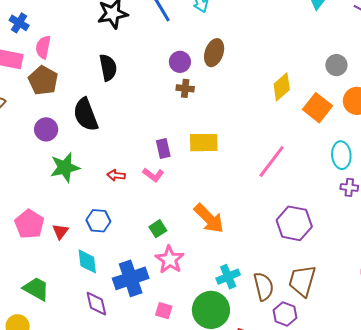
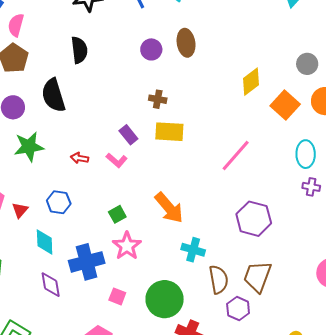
brown ellipse: (214, 53) -> (186, 43), turned -32
brown cross: (185, 88) -> (158, 99), moved
purple rectangle: (163, 148) -> (128, 135), turned -30
cyan cross: (228, 277) -> (193, 250), moved, turned 35

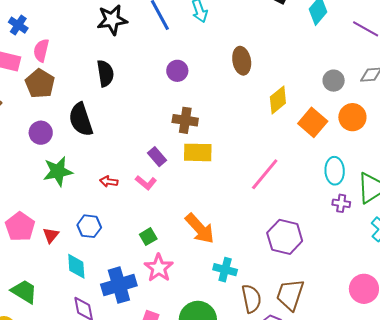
brown ellipse: (186, 43) -> (242, 61), moved
brown cross: (158, 99) -> (185, 120), size x1.4

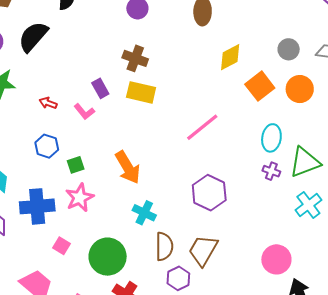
black semicircle: (81, 119) -> (33, 37), turned 48
blue hexagon: (89, 226) -> (47, 146), moved

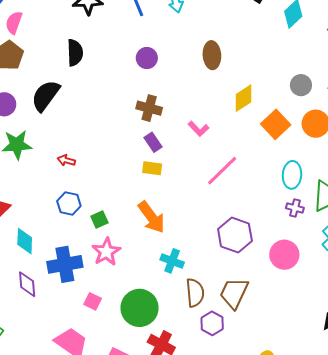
purple rectangle: (100, 88) -> (153, 142), moved
yellow rectangle: (141, 92) -> (152, 168), moved, size x0.7
pink L-shape: (84, 112) -> (198, 129), moved
pink circle: (276, 259) -> (284, 255), moved

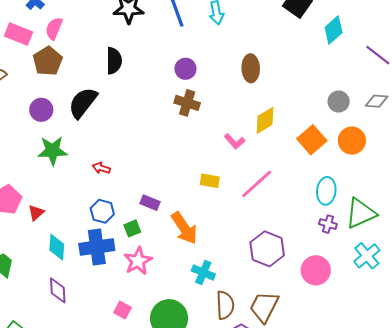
yellow diamond: (244, 98) -> (265, 120), moved
brown cross: (149, 108) -> (187, 103), moved
purple rectangle: (153, 142) -> (150, 203), moved, turned -36
yellow rectangle: (152, 168) -> (210, 181), moved
blue cross: (65, 264) -> (97, 247), moved

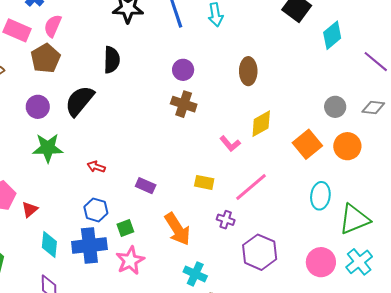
purple rectangle: (150, 203) -> (146, 186), moved
purple cross: (328, 224) -> (226, 220), moved
pink circle: (316, 270) -> (321, 262), moved

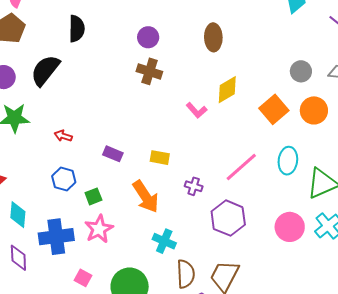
yellow rectangle: (204, 182) -> (160, 158), moved
pink line: (251, 187) -> (241, 167), moved
blue cross: (89, 246) -> (56, 237), moved

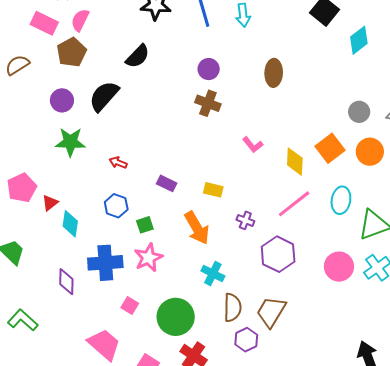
black semicircle: (77, 29) -> (138, 56), turned 40
yellow diamond: (227, 90) -> (295, 162), moved, turned -60
cyan diamond: (18, 215) -> (70, 224), moved

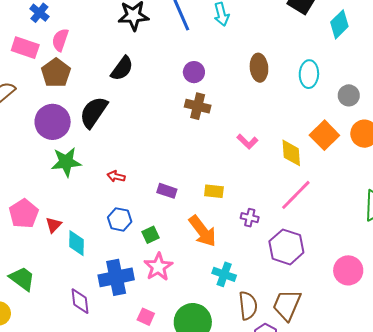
purple circle: (62, 100) -> (53, 122), size x1.5
cyan ellipse: (341, 200) -> (309, 74), moved
pink circle: (339, 267) -> (348, 270), moved

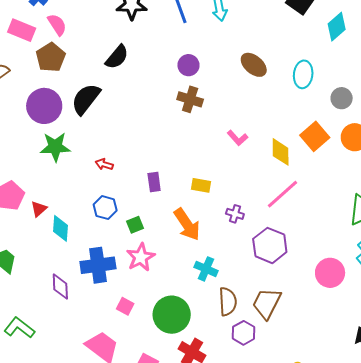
pink semicircle: (60, 40) -> (57, 25), turned 125
brown ellipse: (259, 68) -> (254, 65), turned -48
purple rectangle: (167, 191) -> (154, 182), turned 60

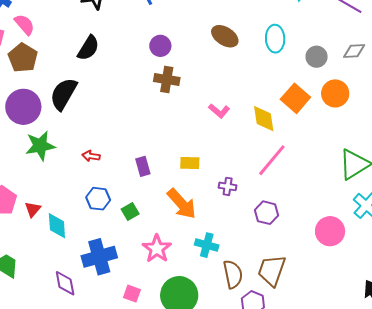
purple hexagon: (270, 245) -> (267, 213), size x0.7
pink star: (141, 257) -> (157, 249), moved

